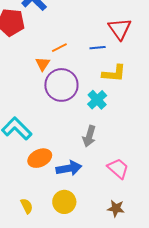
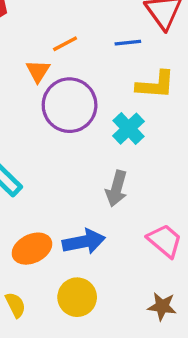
orange ellipse: (40, 158) -> (32, 249), moved

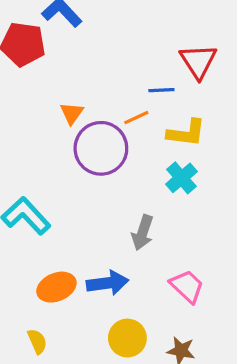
orange line: (65, 44) -> (136, 118), moved
cyan cross: (128, 129) -> (181, 178), moved
yellow circle: (77, 297) -> (127, 338), moved

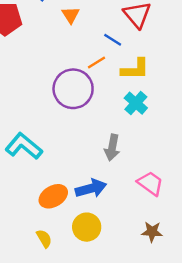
blue line: (161, 90) -> (113, 40), turned 42
orange triangle: (72, 113) -> (71, 15), moved
yellow circle: (127, 338) -> (87, 227), moved

